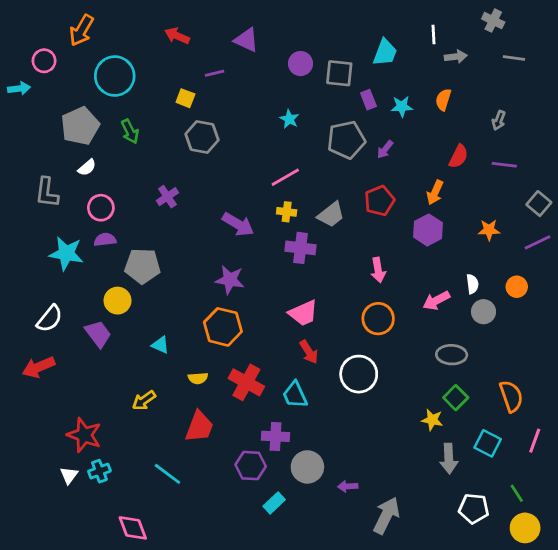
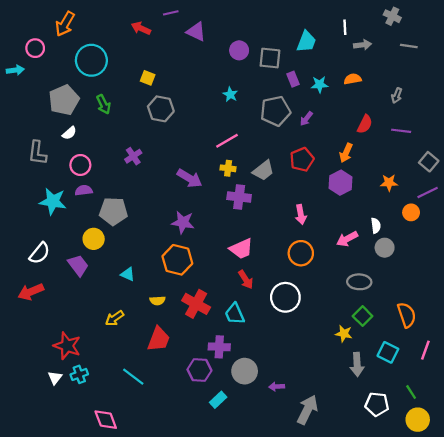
purple line: (215, 73) -> (171, 13), moved
orange semicircle: (443, 100) -> (353, 79), turned 63
orange circle: (517, 287) -> (411, 212), moved

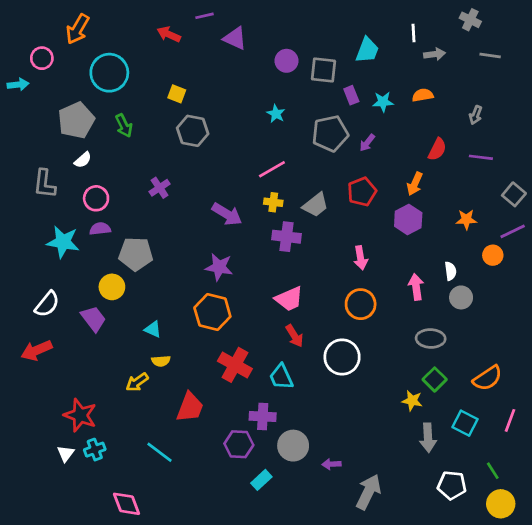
pink arrow: (347, 239) -> (416, 287), turned 110
yellow semicircle: (158, 301) -> (161, 361), moved
orange semicircle: (407, 315) -> (488, 378), turned 75

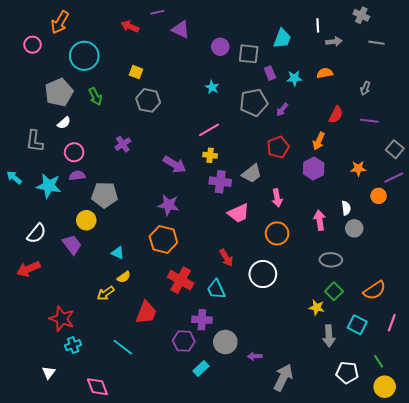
cyan arrow: (18, 85) -> (14, 178), moved, turned -133
gray trapezoid: (316, 205) -> (252, 174), moved
pink trapezoid: (289, 299) -> (238, 213), moved
yellow semicircle: (161, 361) -> (124, 277), turned -32
white triangle: (66, 454) -> (49, 372), moved

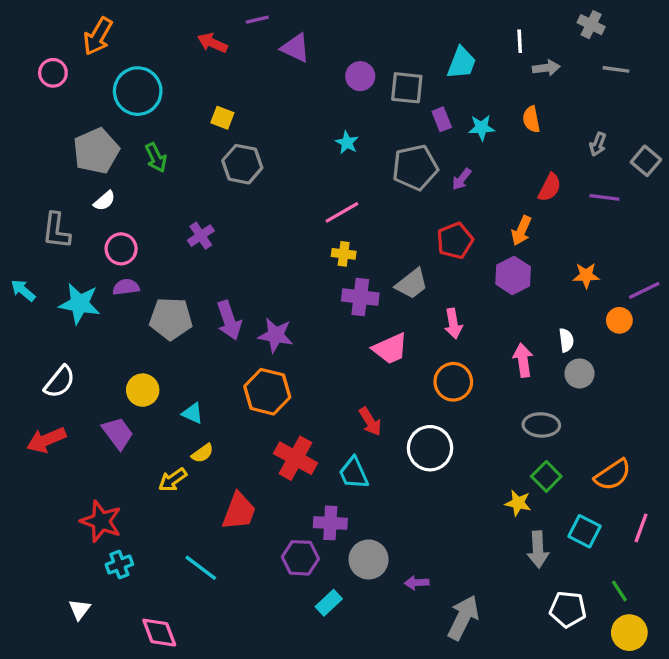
orange semicircle: (325, 73) -> (531, 119), turned -91
gray square: (395, 149) -> (646, 161), moved
purple arrow: (175, 164) -> (229, 320), moved, turned 40
yellow circle: (86, 220) -> (143, 390), moved
purple trapezoid: (72, 245) -> (118, 433), moved

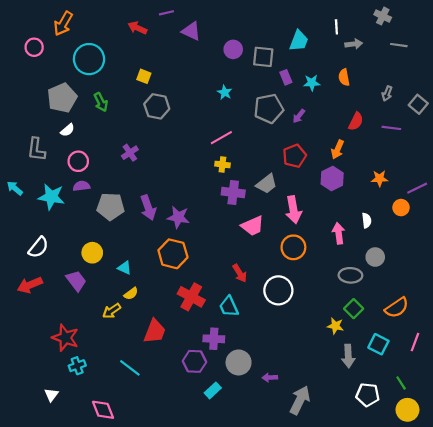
pink arrow: (453, 324) -> (293, 210), size x1.4
gray circle: (579, 373) -> (375, 257), moved

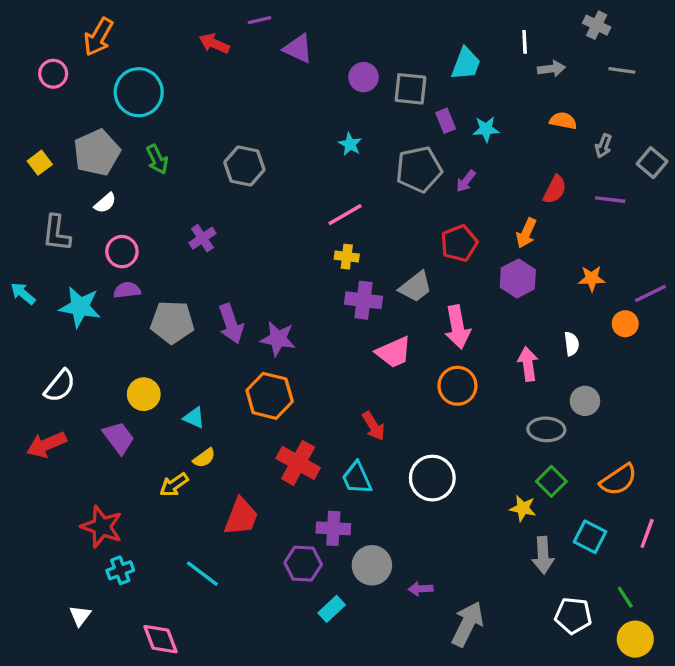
yellow square: (144, 76) -> (40, 163), moved, turned 32
orange semicircle: (344, 77) -> (563, 121), moved, turned 112
white circle: (278, 290) -> (432, 478), moved

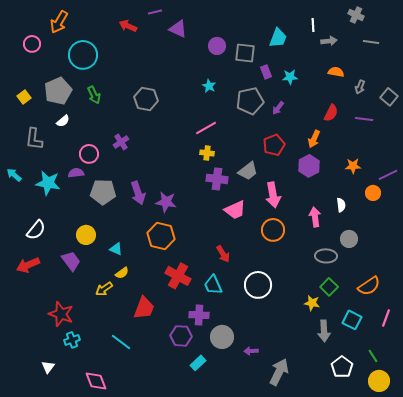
pink circle: (122, 252) -> (89, 154), moved
white pentagon: (573, 616) -> (342, 367), turned 30

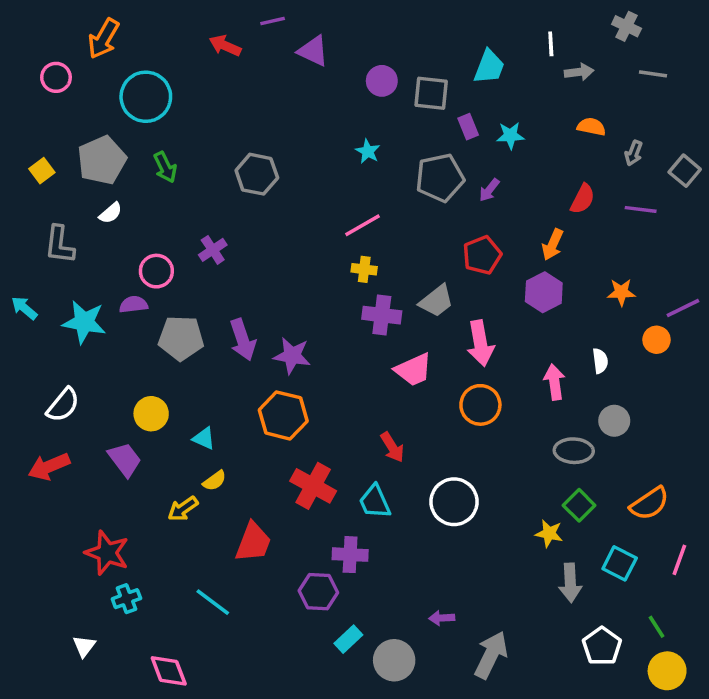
gray circle: (222, 337) -> (394, 660), moved

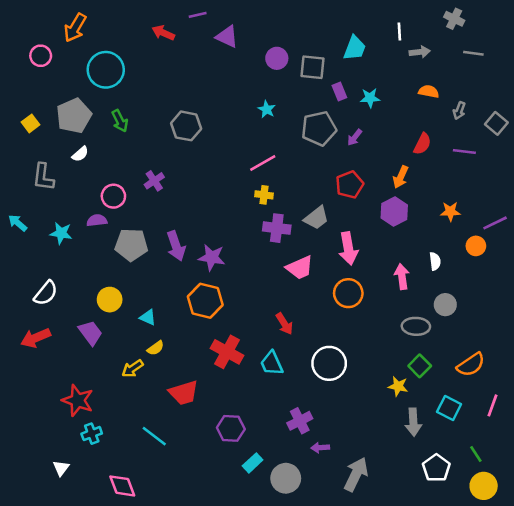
cyan star: (84, 322) -> (61, 233), size x0.7
red trapezoid: (253, 542) -> (184, 393), turned 52
purple cross: (350, 555) -> (300, 421), moved, turned -30

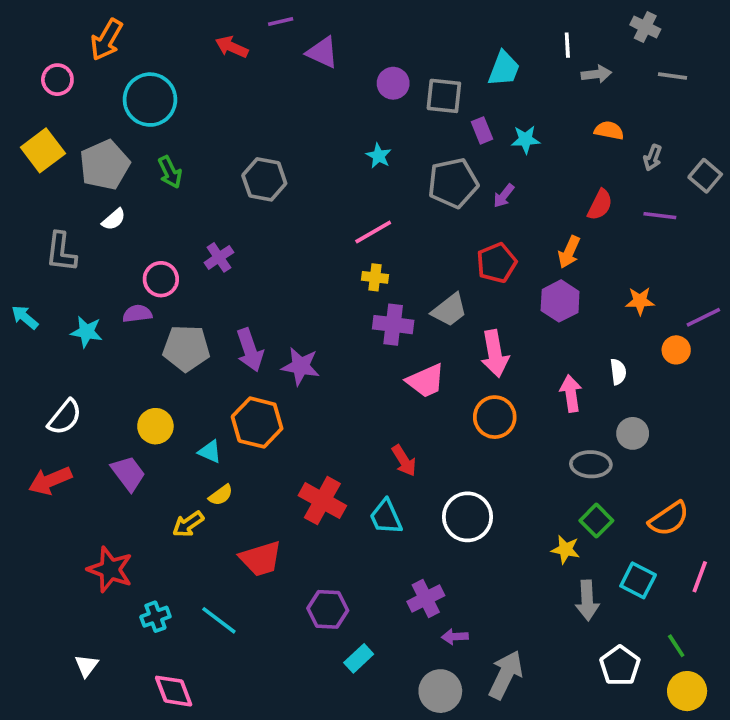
yellow square: (30, 123) -> (43, 150), moved, size x1.6
orange hexagon: (205, 301) -> (257, 423), moved
cyan cross: (92, 434) -> (155, 617), moved
gray circle: (286, 478) -> (440, 691), moved

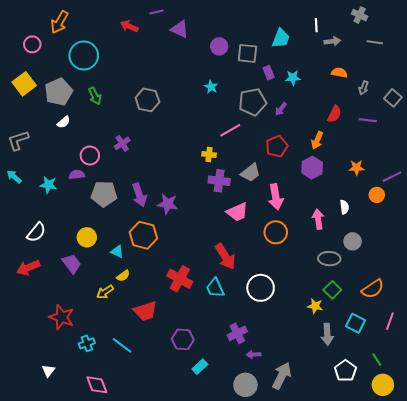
pink line: (373, 232) -> (230, 130), moved
gray L-shape: (61, 252) -> (18, 140), moved, turned 65
red arrow: (404, 461) -> (225, 257), size x1.5

